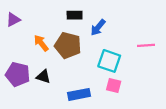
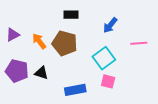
purple triangle: (13, 20) -> (13, 35), moved
blue arrow: (98, 27) -> (110, 25), moved
cyan square: (109, 61) -> (104, 58), turned 35

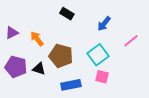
black rectangle: (71, 15) -> (67, 14), turned 32
brown pentagon: (65, 43) -> (61, 56), moved
pink line: (139, 43) -> (131, 41), turned -35

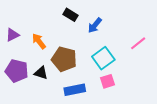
blue arrow: (104, 24) -> (95, 25), moved
pink square: (102, 77) -> (108, 81), turned -32

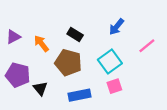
black rectangle: (71, 15) -> (75, 35), moved
blue arrow: (95, 25) -> (117, 27), moved
black triangle: (41, 73) -> (40, 88), moved, turned 32

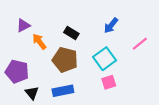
purple triangle: (13, 37) -> (23, 26), moved
black triangle: (40, 88) -> (32, 93), moved
blue rectangle: (80, 95) -> (63, 91), moved

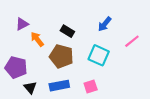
cyan square: (105, 59) -> (99, 55), turned -30
pink square: (109, 82) -> (91, 87), moved

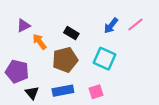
pink line: (132, 41) -> (135, 25), moved
brown pentagon: (61, 56) -> (65, 60), turned -30

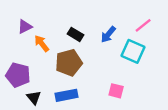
blue arrow: (111, 26) -> (108, 34), moved
cyan square: (105, 59) -> (133, 51), moved
pink square: (96, 92) -> (116, 91), moved, turned 32

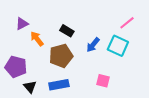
blue arrow: (108, 34) -> (93, 45), moved

